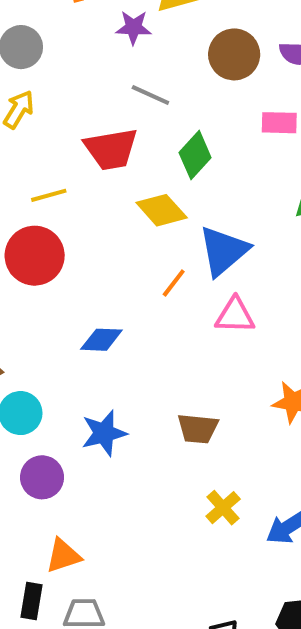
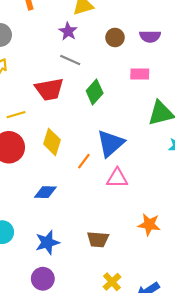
purple star: (133, 27) -> (68, 31), moved, turned 30
brown circle: (234, 54) -> (115, 37), size x0.7
yellow diamond: (162, 210) -> (52, 142), moved, turned 60
purple circle: (42, 477) -> (43, 279), moved

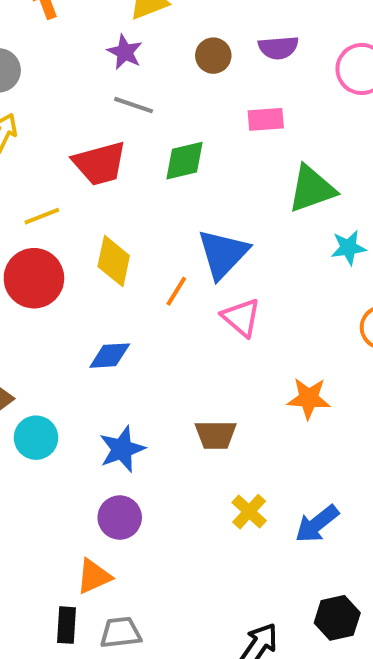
green diamond: (95, 92) -> (184, 161), turned 40
pink triangle: (117, 178) -> (241, 317), turned 45

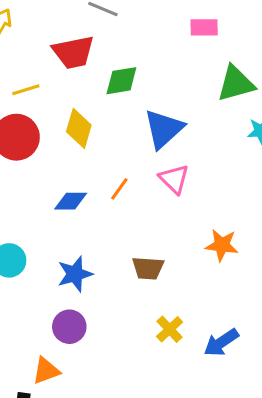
green diamond: (184, 161) -> (121, 81), moved
orange line: (176, 291) -> (119, 189), moved

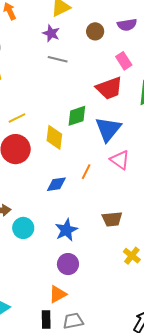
pink rectangle: (204, 27) -> (124, 61), turned 66
red trapezoid: (73, 52) -> (109, 88), moved
green diamond: (121, 81) -> (77, 116), moved

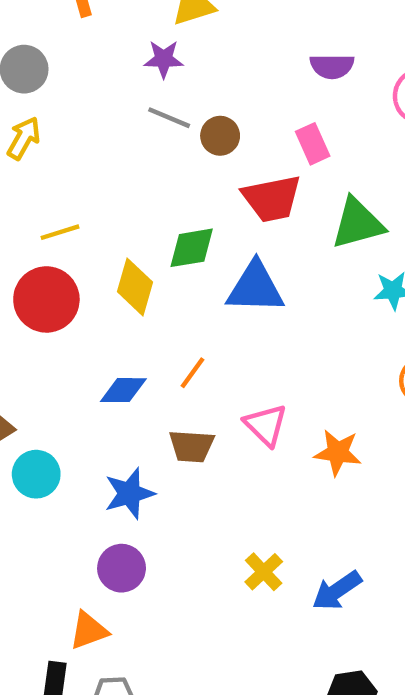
brown circle: (95, 31) -> (220, 136), moved
purple star: (51, 33) -> (164, 59), turned -30
blue triangle: (108, 129) -> (255, 288), turned 44
pink triangle: (120, 160) -> (266, 425), moved
brown trapezoid: (112, 219) -> (192, 446), moved

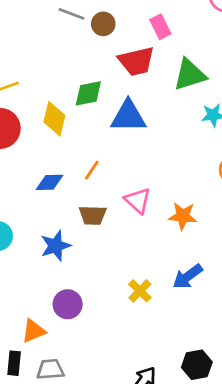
purple circle: (122, 568) -> (68, 304), moved
blue arrow: (337, 591) -> (188, 276), moved

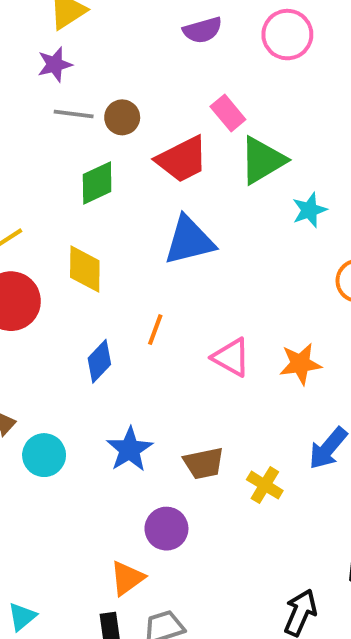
pink rectangle: (160, 27) -> (228, 113), moved
green diamond: (88, 93) -> (97, 183), moved
blue diamond: (50, 182) -> (99, 361), turned -32
brown trapezoid: (93, 215) -> (204, 463), moved

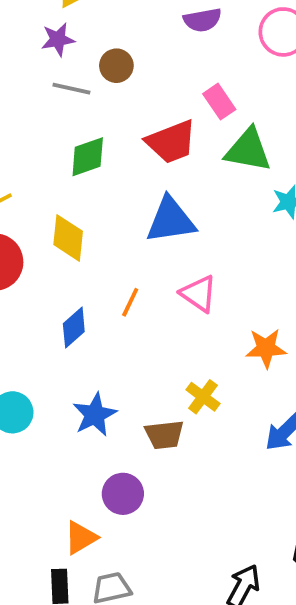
brown circle: (122, 117) -> (116, 66), moved
green triangle: (262, 160) -> (248, 150), turned 36
pink triangle: (231, 357) -> (199, 294), moved
yellow cross: (265, 485) -> (203, 397), moved

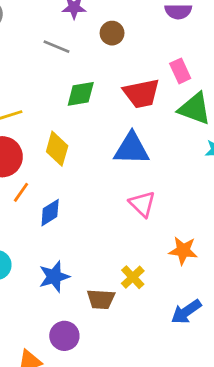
gray line: (71, 89) -> (56, 47), moved
orange line: (130, 302) -> (21, 192), moved

